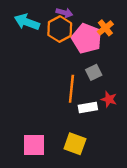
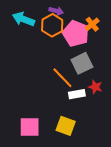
gray square: (94, 72) -> (82, 63), size x1.5
orange line: (71, 89) -> (62, 78), turned -50

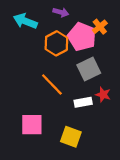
orange hexagon: (52, 25) -> (56, 43), moved
orange line: (62, 78) -> (52, 85), moved
pink square: (30, 127) -> (32, 125), moved

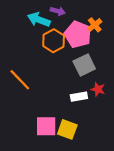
cyan arrow: (25, 21) -> (39, 20), moved
orange line: (52, 85) -> (20, 80), moved
pink square: (32, 125) -> (46, 126), moved

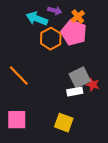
orange cross: (95, 25) -> (78, 17), moved
gray square: (84, 65) -> (80, 78), moved
pink square: (46, 126) -> (17, 120), moved

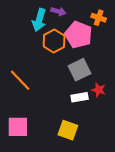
orange cross: (78, 17) -> (99, 18), moved, turned -32
cyan arrow: (37, 19) -> (39, 20), turned -95
gray square: (80, 78) -> (80, 70), moved

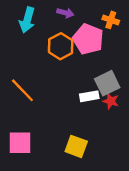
cyan arrow: (39, 20) -> (27, 20), moved
gray square: (80, 70) -> (107, 83), moved
white rectangle: (80, 97) -> (89, 96), moved

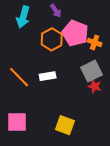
purple arrow: (65, 13) -> (56, 11), turned 40
orange cross: (111, 20) -> (95, 42), moved
white rectangle: (89, 96) -> (48, 76), moved

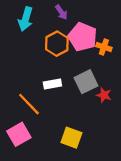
gray square: (92, 71) -> (86, 82), moved
orange line: (19, 77) -> (29, 104), moved
pink square: (17, 122) -> (19, 134), turned -30

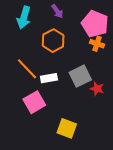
pink pentagon: (83, 37) -> (95, 24), moved
orange line: (29, 104) -> (27, 69), moved
pink square: (19, 134) -> (34, 102), moved

